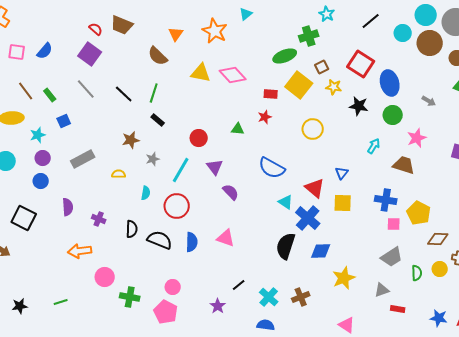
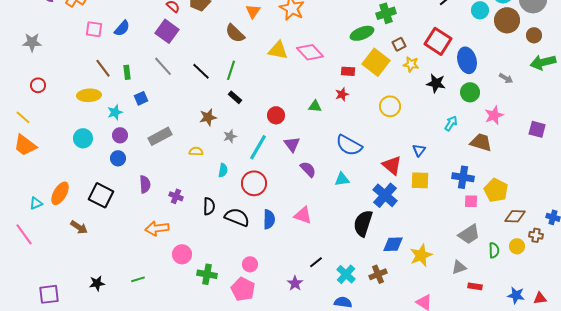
green rectangle: (50, 95) -> (127, 72), turned 32
cyan triangle: (286, 202) -> (342, 179), moved, turned -42
blue diamond: (321, 251) -> (393, 244), moved

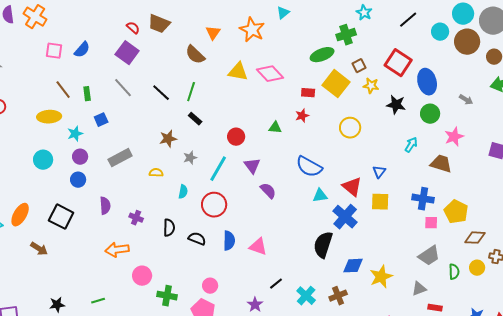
cyan triangle: (342, 179) -> (320, 196), moved
pink triangle: (303, 215) -> (258, 247), moved
black semicircle: (237, 217) -> (197, 239), size x0.7

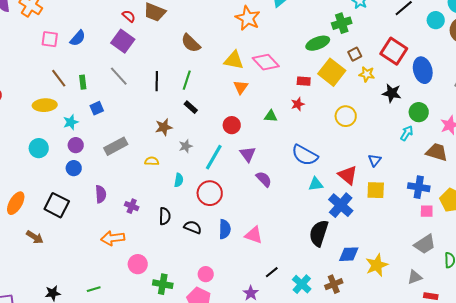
orange triangle: (213, 33) -> (241, 87), moved
black line: (161, 93) -> (157, 81), turned 48
green circle: (430, 114) -> (419, 112), moved

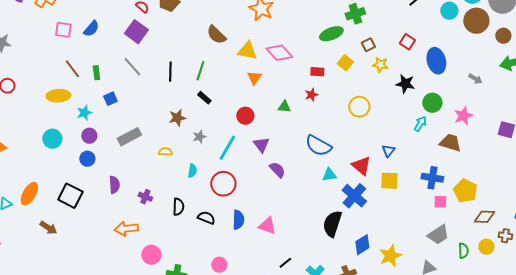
brown semicircle: (191, 43) -> (216, 35), moved
red square: (394, 51) -> (407, 42), size x0.6
yellow square: (332, 72) -> (345, 63), size x0.6
blue diamond: (349, 254) -> (362, 245), turned -30

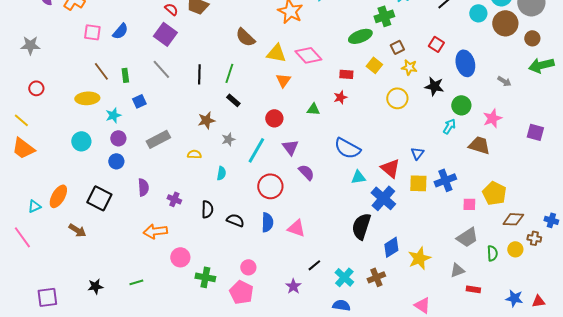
yellow circle: (359, 107) -> (397, 98), moved
blue cross: (432, 178) -> (445, 180), moved, turned -30
red circle: (223, 184) -> (270, 186), moved

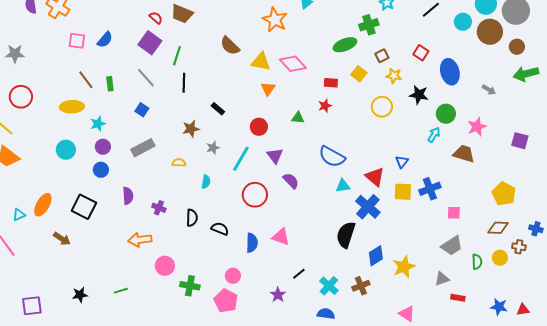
green line: (229, 73) -> (177, 56), moved
red circle: (36, 88) -> (21, 97), size x1.5
blue square: (139, 101) -> (142, 110), moved, turned -32
yellow pentagon: (494, 193) -> (504, 194), moved
blue semicircle: (267, 222) -> (252, 243), moved

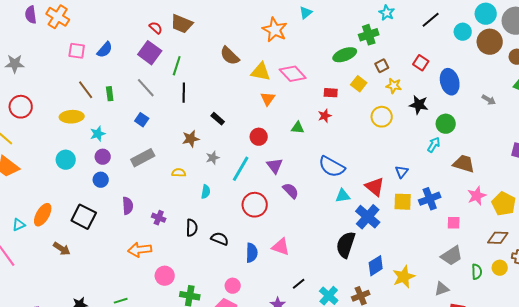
pink star: (477, 127) -> (477, 196), moved

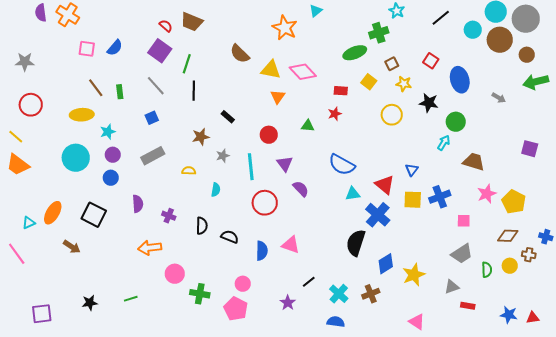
blue square: (142, 120) -> (152, 118), turned 32
cyan circle: (66, 160) -> (76, 158), size x1.4
cyan line: (241, 169) -> (251, 167), turned -36

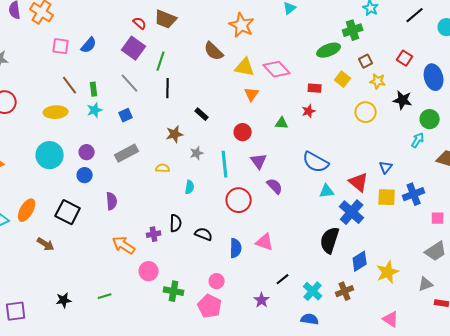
orange star: (285, 28) -> (242, 25), moved
cyan star: (108, 132) -> (95, 110), moved
purple cross: (169, 216) -> (154, 234), moved, turned -32
orange arrow: (150, 248) -> (124, 245), turned 40

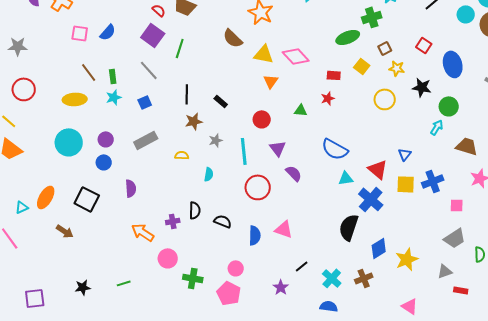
black line: (168, 88) -> (187, 94), moved

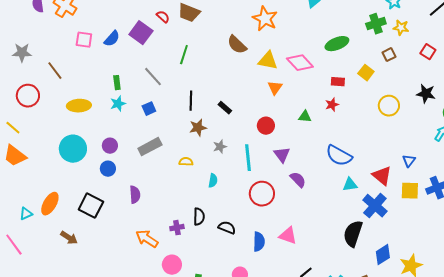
purple square: (153, 35) -> (141, 33), moved
green ellipse: (348, 37) -> (337, 44), moved
yellow star: (397, 68) -> (401, 28), moved
brown line: (89, 72) -> (55, 71), moved

